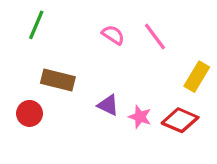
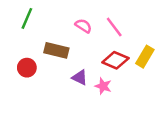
brown rectangle: (58, 80) -> (56, 50), moved
red circle: (30, 113) -> (27, 68), moved
red diamond: (180, 120) -> (115, 60), moved

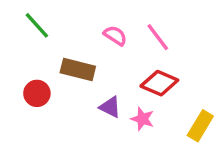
green line: (27, 18) -> (37, 25), turned -65
yellow rectangle: (145, 57) -> (200, 126), moved

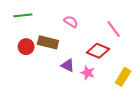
green line: (37, 25) -> (23, 15), turned -54
pink line: (158, 37) -> (114, 29), moved
red circle: (37, 93) -> (26, 47), moved

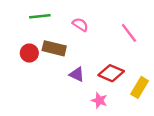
green line: (23, 15) -> (40, 16), moved
red diamond: (98, 51) -> (111, 73), moved
pink star: (88, 73) -> (99, 100), moved

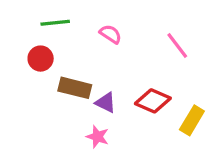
brown rectangle: (54, 48) -> (75, 88), moved
red circle: (29, 53) -> (41, 59), moved
pink star: (99, 100) -> (98, 137), moved

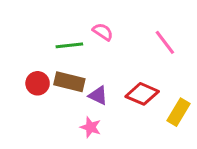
green line: (55, 23) -> (69, 45), moved
red circle: (41, 59) -> (38, 83), moved

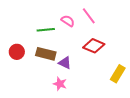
pink line: (165, 42) -> (89, 16), moved
red circle: (38, 83) -> (17, 52), moved
red diamond: (142, 94) -> (94, 46), moved

